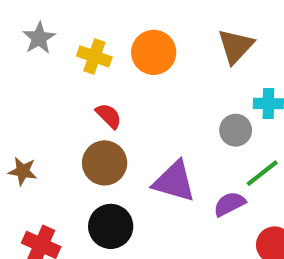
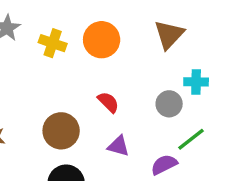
red semicircle: (109, 116) -> (108, 102), moved
purple triangle: (174, 181) -> (118, 146), size x0.6

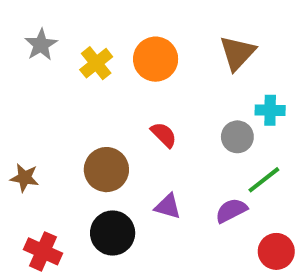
yellow cross: (53, 43) -> (96, 63), turned 32
purple triangle: (118, 146) -> (168, 206), moved

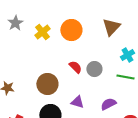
cyan cross: (270, 110) -> (127, 55), turned -32
gray circle: (237, 137) -> (94, 69), moved
green line: (264, 180) -> (125, 77), moved, turned 48

